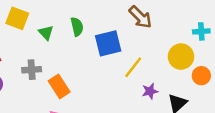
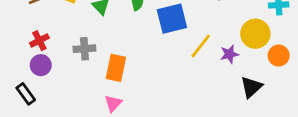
orange rectangle: (59, 86) -> (116, 68), turned 45
purple star: (150, 91) -> (229, 54), moved

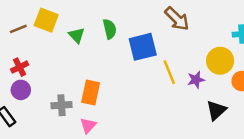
yellow line: (201, 46) -> (169, 72), turned -60
gray cross: (84, 49) -> (61, 105), moved

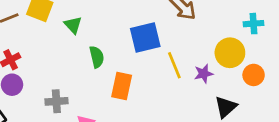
green semicircle: (110, 29) -> (97, 57), moved
orange rectangle: (91, 92) -> (122, 86), moved

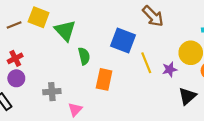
green triangle: (73, 25) -> (65, 31), size x1.5
blue square: (145, 37) -> (123, 41), turned 35

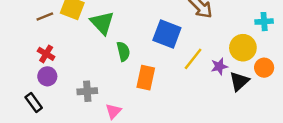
red cross: (15, 58) -> (46, 54), turned -32
yellow line: (146, 63) -> (193, 59), turned 60
black triangle: (187, 96) -> (239, 81), moved

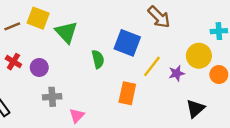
green semicircle: (123, 51) -> (98, 59), moved
purple circle: (47, 76) -> (39, 67), moved
orange rectangle: (146, 78) -> (127, 93), moved
black triangle: (239, 81) -> (195, 109), moved

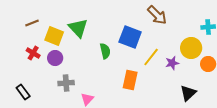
yellow square: (38, 18) -> (54, 36), moved

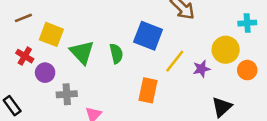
green triangle: (78, 28) -> (82, 52), moved
purple circle: (55, 58) -> (45, 73), moved

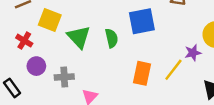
blue square: (148, 36) -> (142, 21), turned -32
yellow line: (175, 61) -> (173, 70), moved
purple circle: (45, 73) -> (36, 66), moved

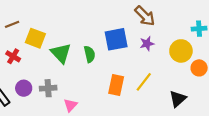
purple star: (193, 53) -> (147, 44), moved
purple circle: (36, 66) -> (24, 88), moved

